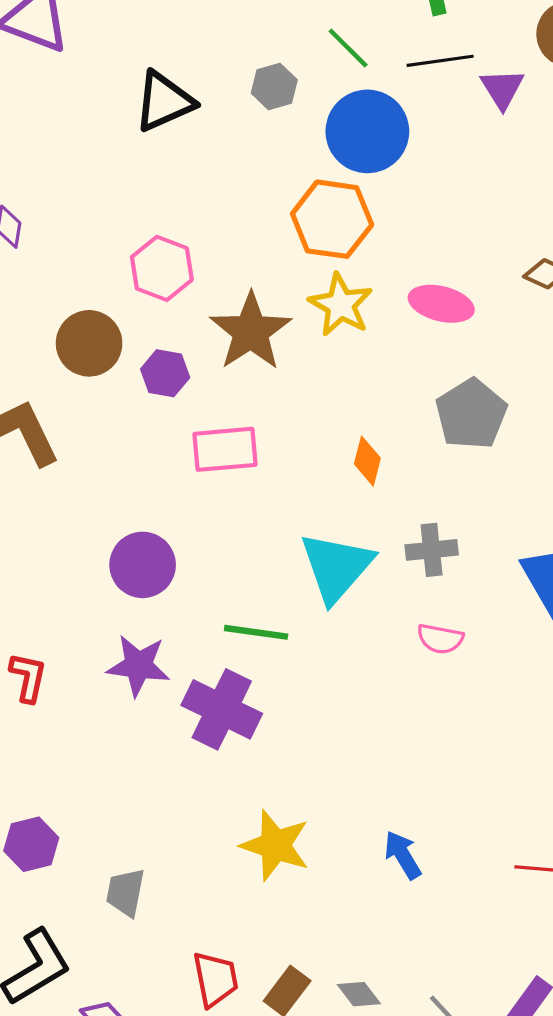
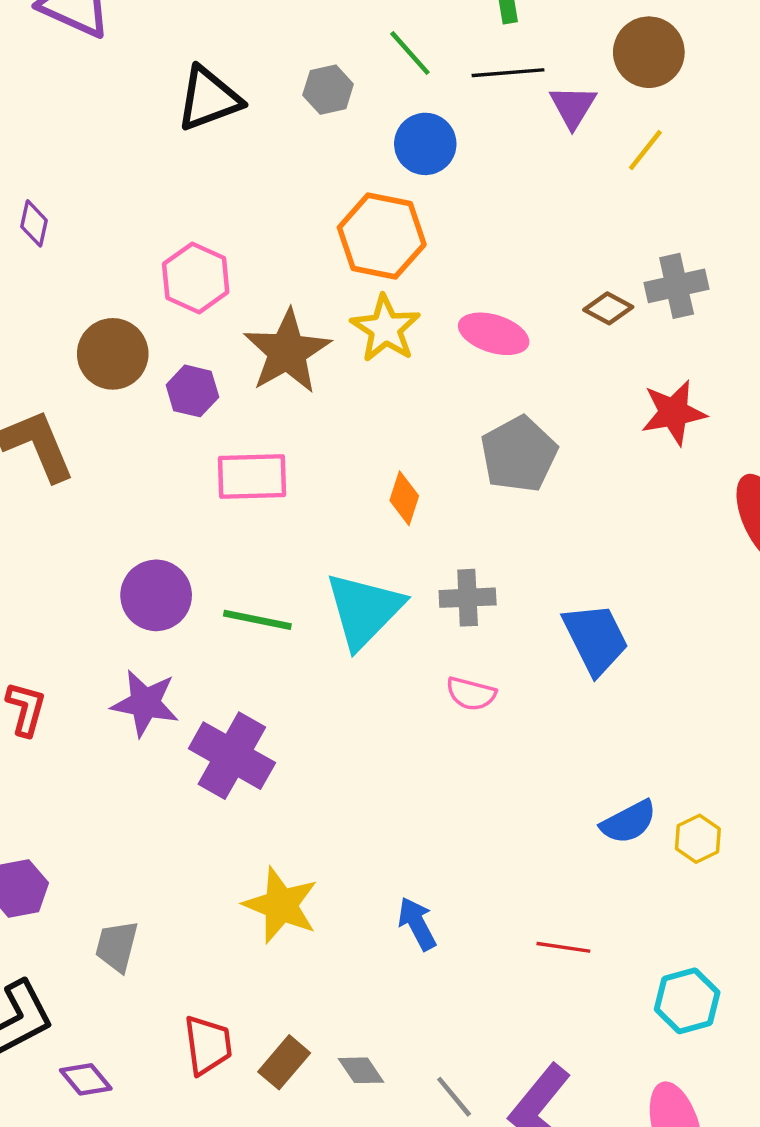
blue circle: (367, 131) -> (425, 144), size x0.7
green line: (256, 632) -> (257, 620), moved

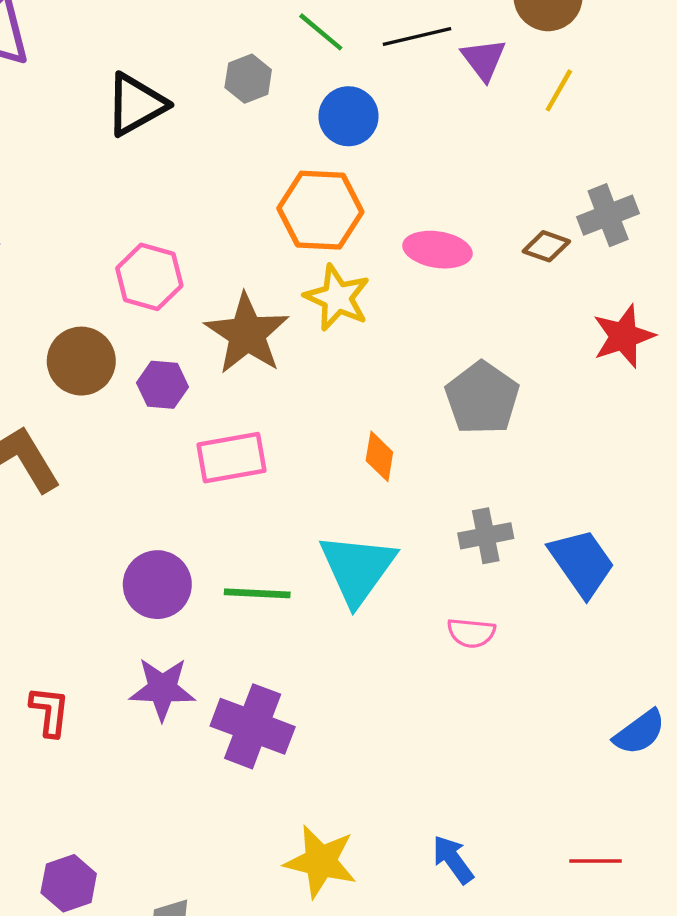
pink ellipse: (494, 334) -> (437, 250), moved
gray cross: (468, 598) -> (486, 536), moved

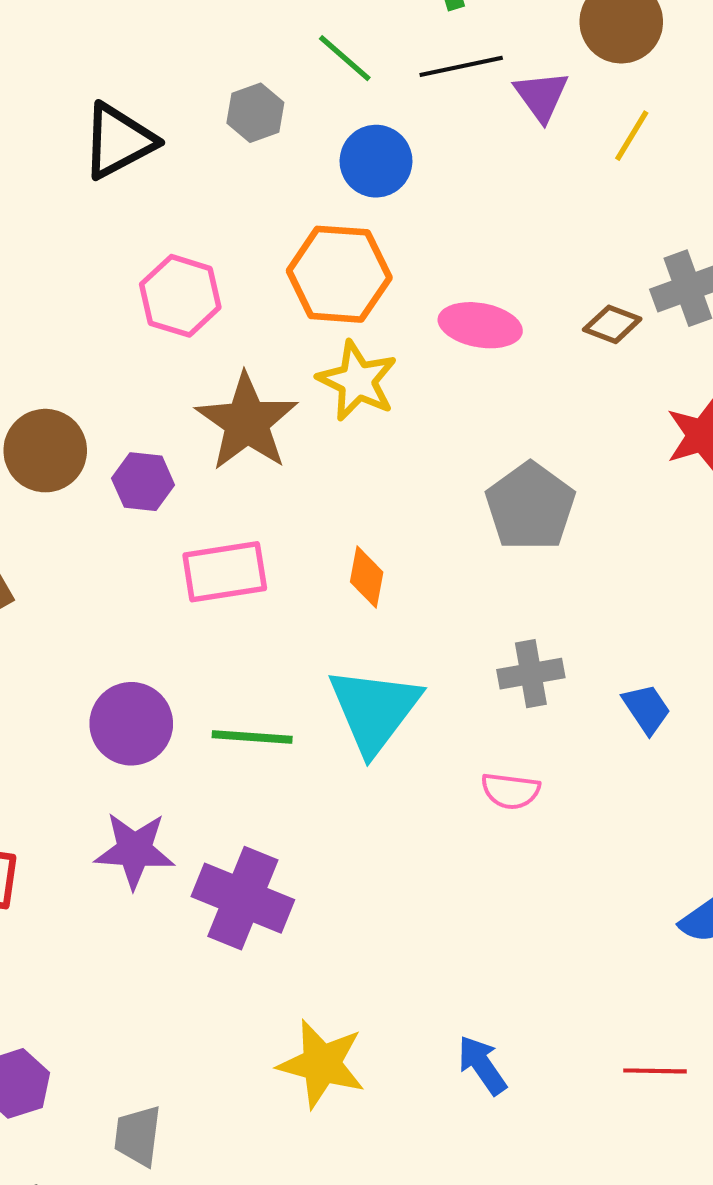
pink hexagon: (149, 277) -> (180, 296), moved
orange diamond: (379, 456) -> (367, 577), moved
blue trapezoid: (582, 563) -> (647, 709), size x0.6

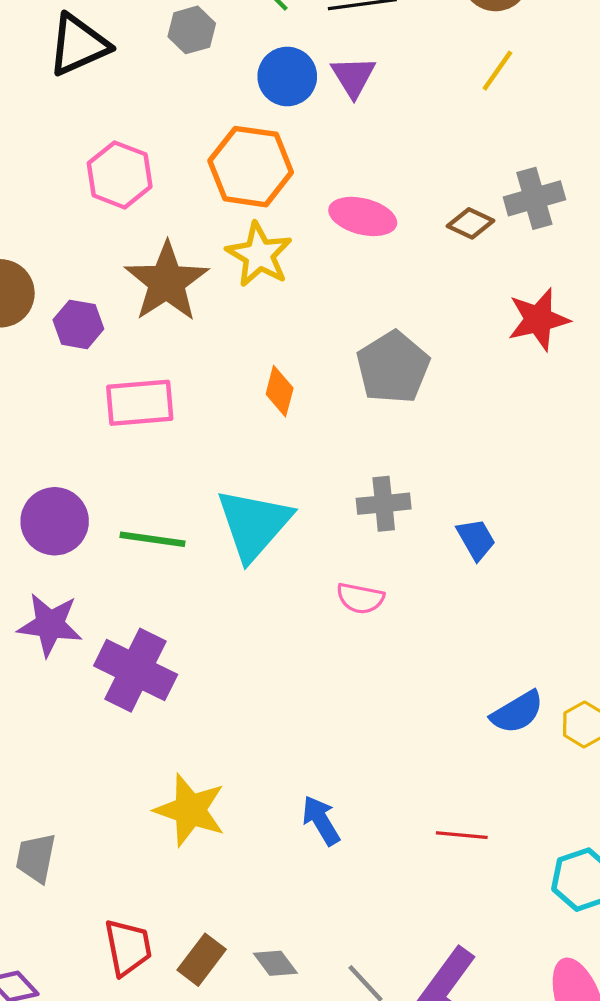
purple triangle: (541, 96) -> (353, 77), moved
orange diamond: (367, 577) -> (280, 391), moved

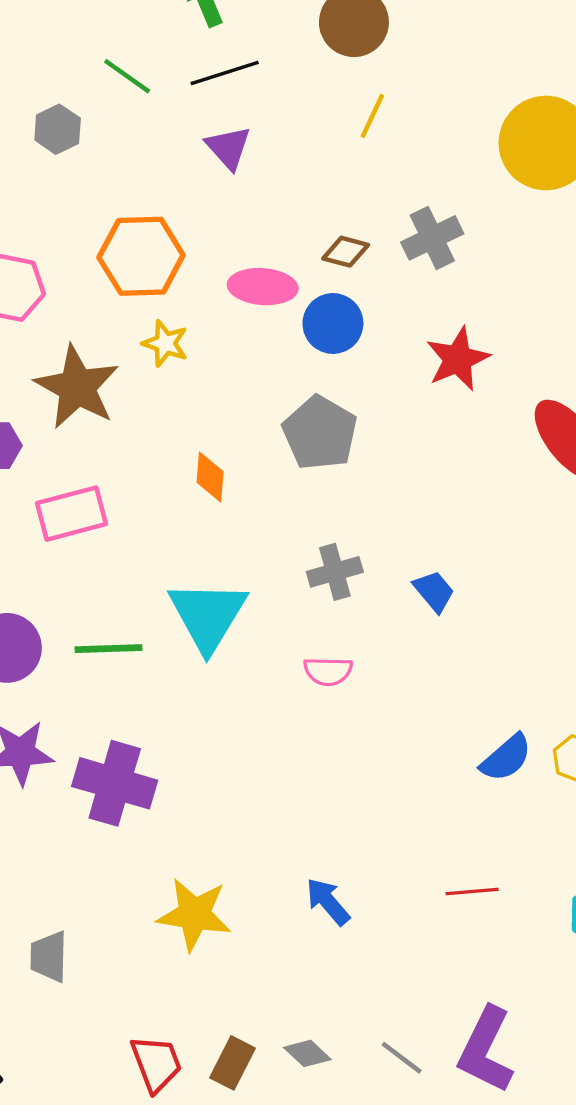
blue circle: (287, 76) -> (333, 323), moved
brown diamond: (470, 223) -> (346, 252), moved
yellow star: (259, 255) -> (165, 343), size x0.7
gray trapezoid: (36, 858) -> (49, 957), moved

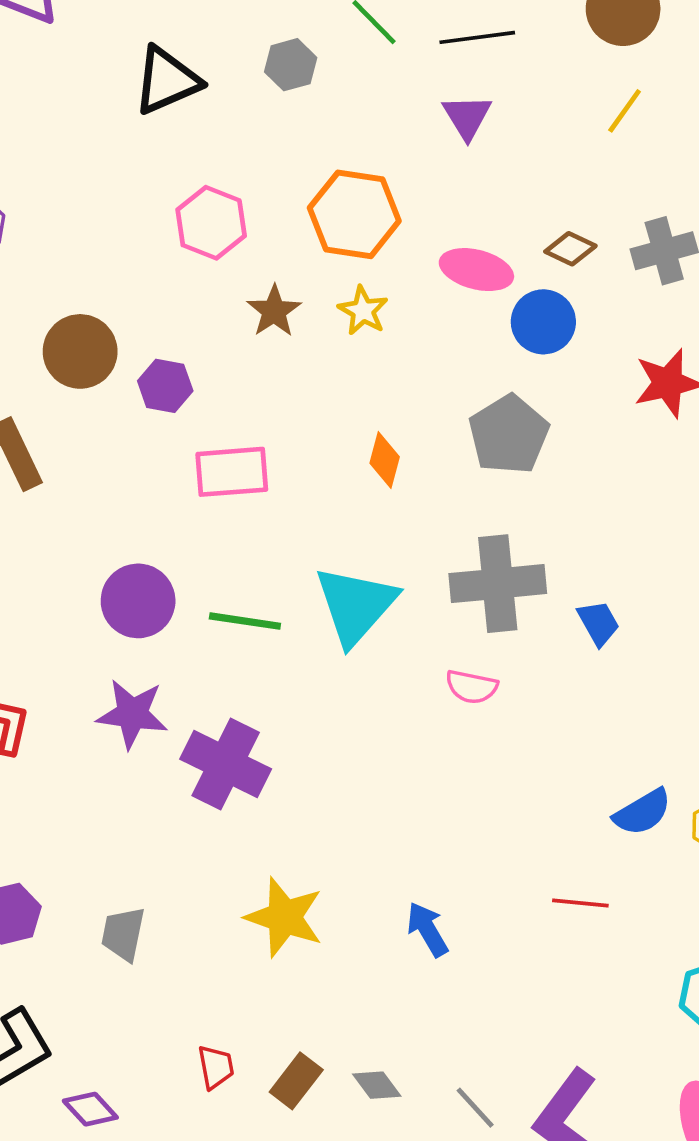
brown star: (77, 387) -> (274, 311), moved, size x0.6
gray cross: (335, 572) -> (498, 584), size x1.6
red line: (472, 892) -> (580, 903), moved
red trapezoid: (156, 1064) -> (216, 1067), size x0.7

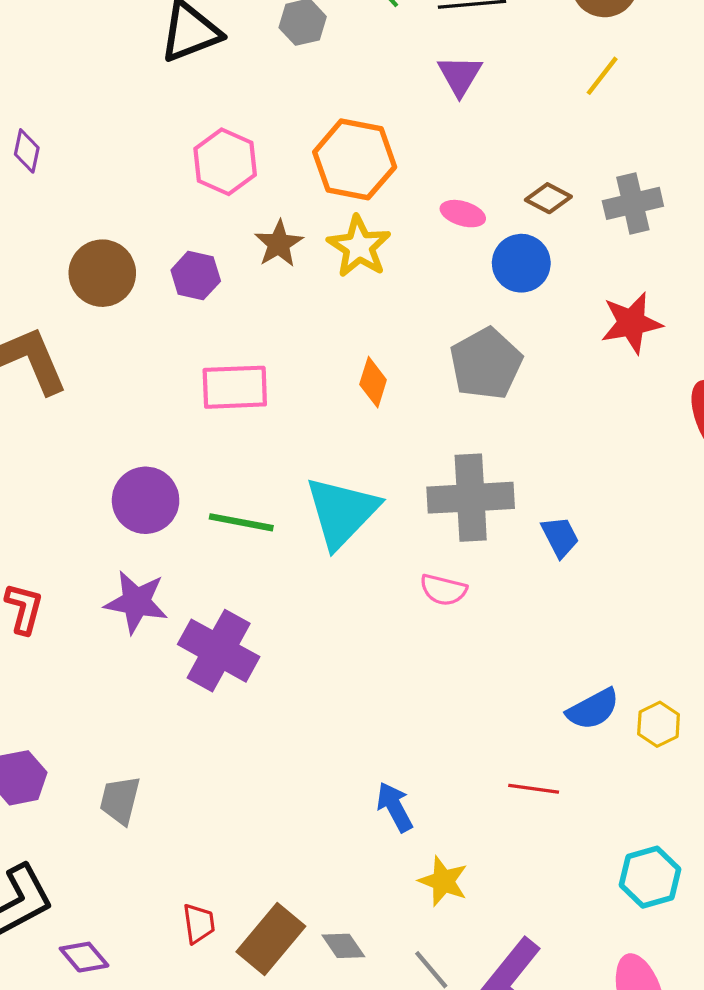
pink ellipse: (476, 270) -> (463, 214), size x0.7
yellow star: (363, 311) -> (359, 247), size x1.4
purple hexagon: (165, 386) -> (196, 276), moved
yellow star: (284, 917) -> (443, 881), moved, size x0.7
brown rectangle: (296, 1081) -> (271, 939), size x1.4

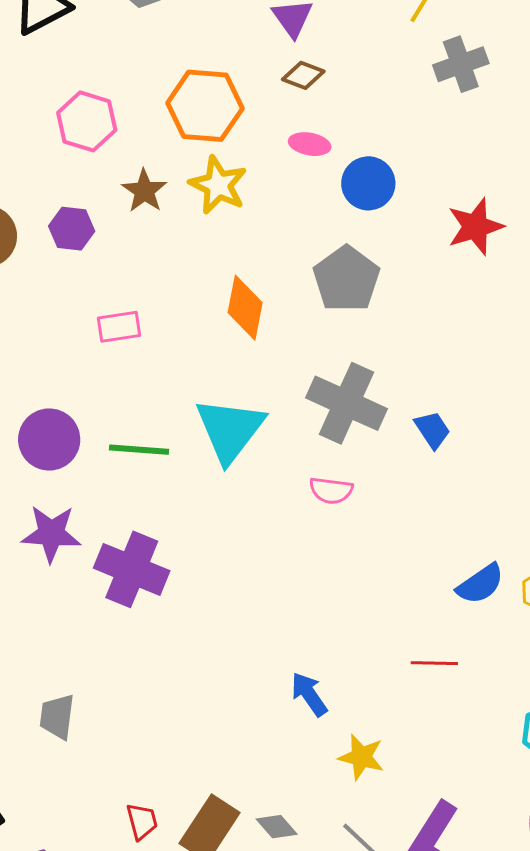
brown diamond: (548, 198) -> (303, 75), moved
gray cross: (633, 203) -> (461, 64), moved
orange diamond: (373, 382) -> (245, 308), size x1.4
pink rectangle: (235, 387) -> (119, 327), size x0.7
gray cross: (471, 498) -> (346, 403), turned 34

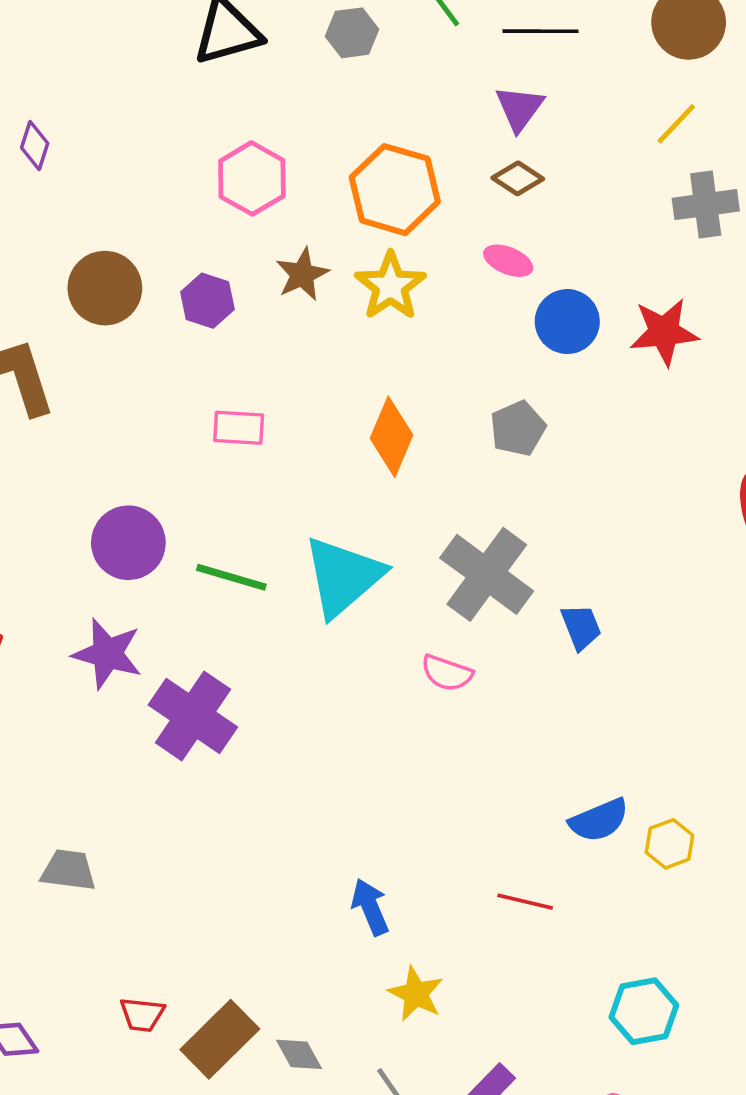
red star: (475, 227) -> (664, 332), moved
gray pentagon: (346, 279) -> (518, 428), size x0.7
gray trapezoid: (57, 717) -> (68, 870), turned 78
red trapezoid: (142, 821) -> (142, 1015), turned 99

